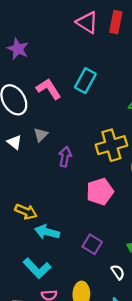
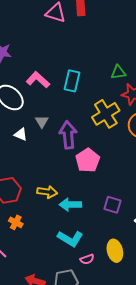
cyan rectangle: (85, 81) -> (72, 81), moved
purple arrow: (65, 157) -> (68, 135), size x1.5
pink pentagon: (100, 192) -> (88, 160), moved

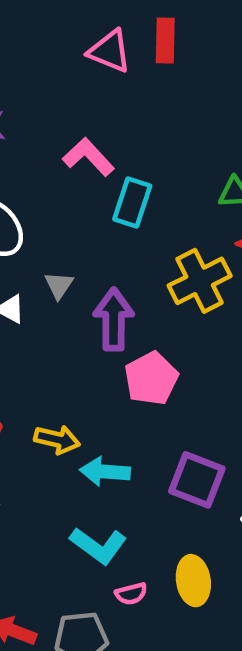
pink L-shape: (38, 80) -> (88, 157), moved
purple square: (112, 205) -> (197, 480), size x1.4

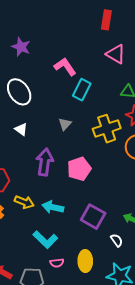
pink triangle: (110, 51) -> (116, 54), moved
gray triangle: (59, 285) -> (65, 124), moved
purple arrow: (114, 319) -> (45, 162), moved
yellow arrow: (57, 440) -> (24, 202), moved

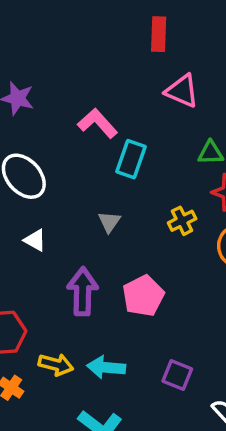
yellow cross: (107, 129) -> (182, 221), size x0.6
purple square: (93, 217) -> (177, 375), size x0.7

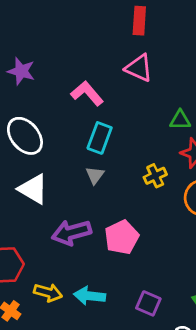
pink triangle: (182, 91) -> (139, 68), moved
cyan rectangle: (131, 159) -> (100, 138), moved
white triangle: (35, 240) -> (33, 189), size x1.6
purple arrow: (83, 291) -> (71, 232), turned -108

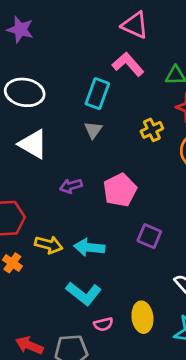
pink L-shape: (87, 93) -> (128, 64), moved
white ellipse: (25, 136) -> (25, 92), turned -39
purple arrow: (71, 232) -> (71, 186), size x0.6
purple square: (148, 303) -> (149, 236), moved

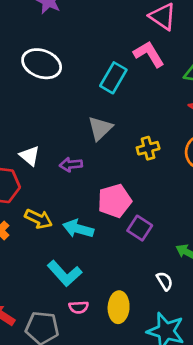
gray triangle: (93, 130) -> (100, 128), moved, size x1.4
yellow cross: (152, 130) -> (148, 148), moved
white triangle: (33, 144) -> (30, 156), moved, size x0.7
pink pentagon: (120, 190) -> (115, 201), moved

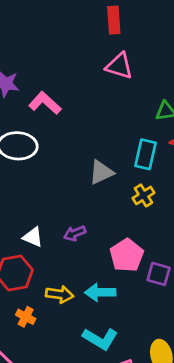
pink L-shape: (149, 54) -> (45, 103), moved
cyan rectangle: (113, 78) -> (146, 154), moved
gray triangle: (100, 128) -> (101, 172), moved, turned 36

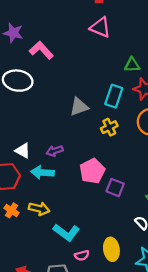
cyan arrow: (100, 292) -> (42, 172), moved
yellow arrow: (60, 294) -> (39, 209), moved

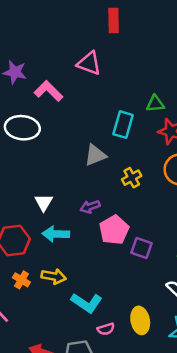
pink triangle: (100, 27) -> (89, 63), moved
cyan rectangle: (114, 96) -> (123, 125), moved
white triangle: (23, 151) -> (44, 202), moved, turned 35
purple arrow: (55, 151) -> (90, 207), moved

